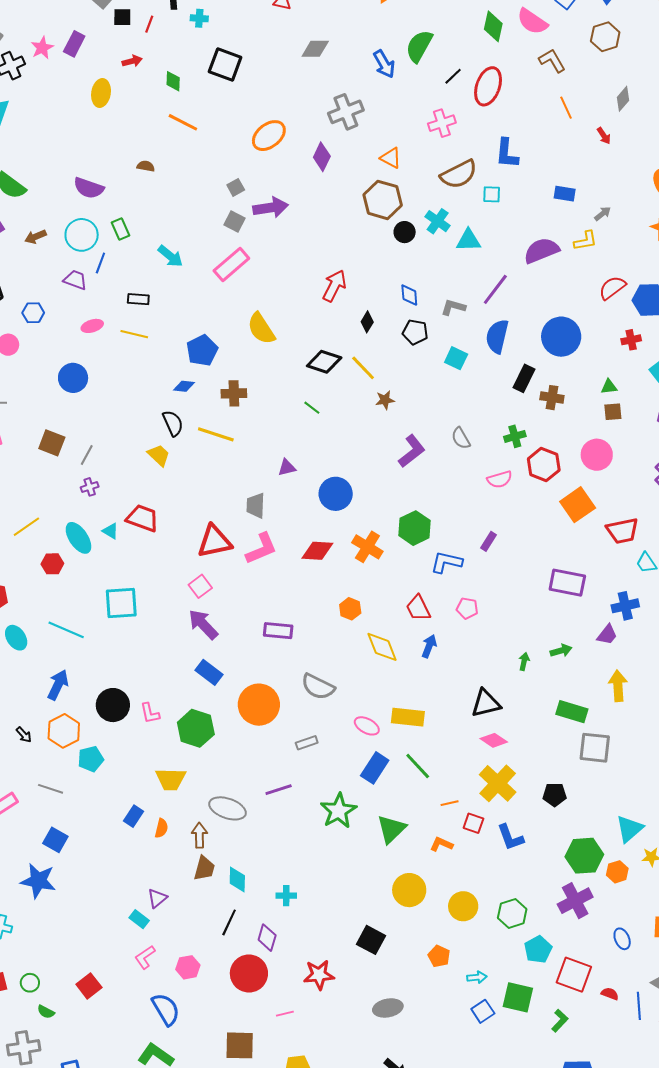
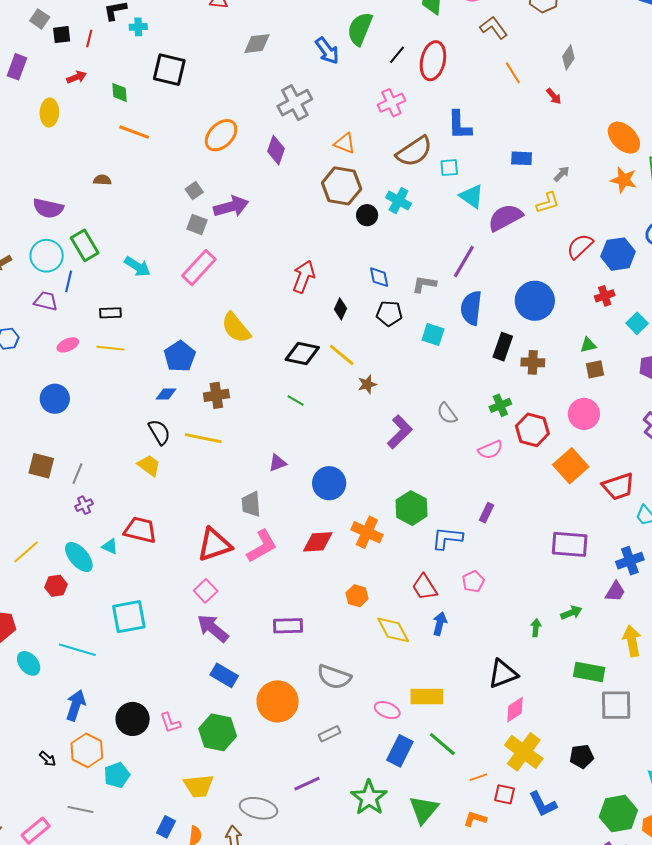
green rectangle: (121, 229) -> (85, 245), size x1.4
cyan triangle: (468, 240) -> (472, 196), moved, turned 44
pink pentagon: (467, 608) -> (473, 582), turned -30
pink diamond: (494, 740) -> (515, 710), turned -60

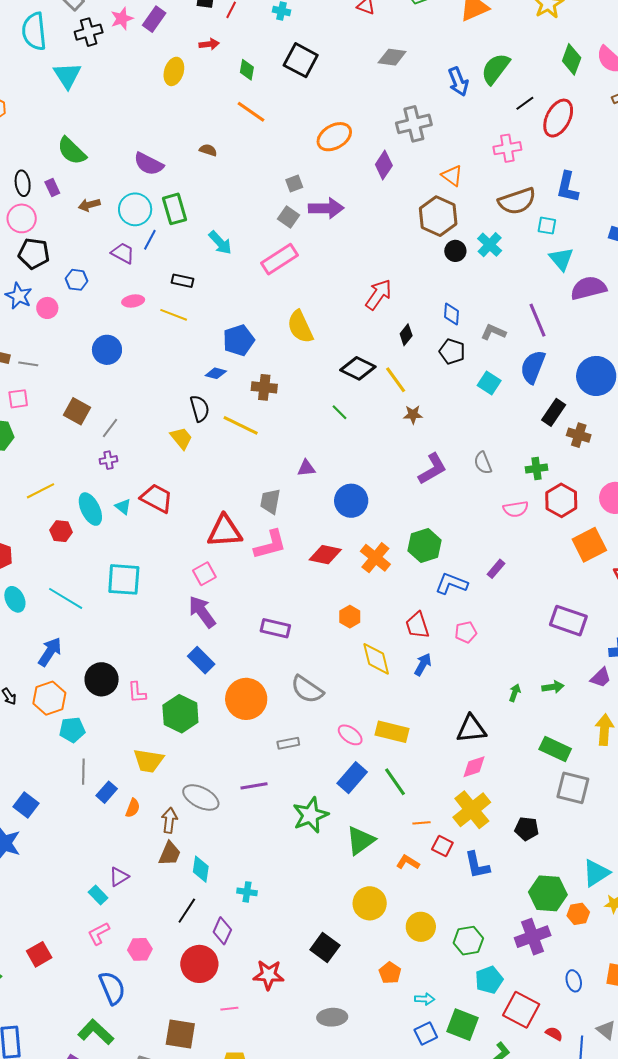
purple line: (464, 262) -> (537, 320), turned -68
gray line: (80, 809) -> (83, 772), moved, turned 65

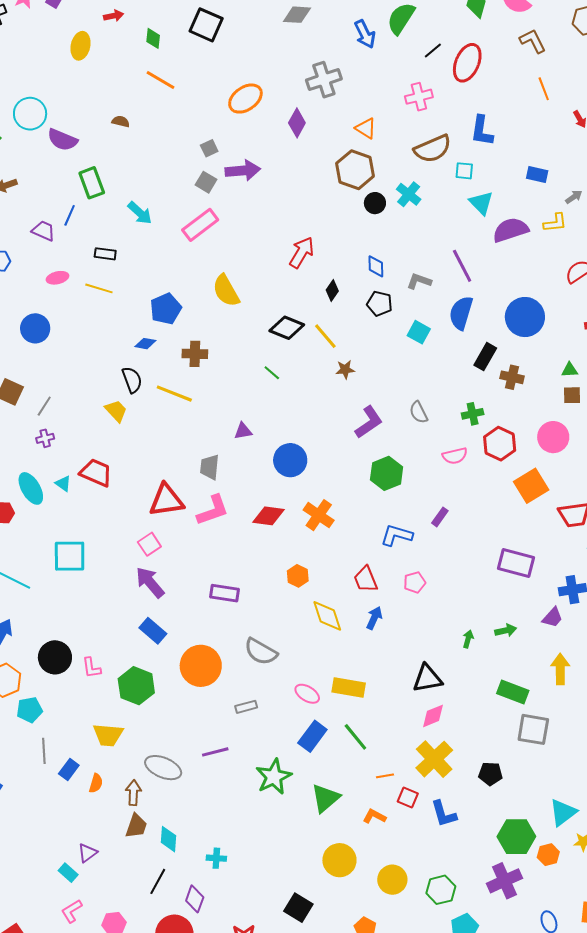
cyan circle: (135, 209) -> (30, 114), moved
green hexagon: (425, 546) -> (387, 473), moved

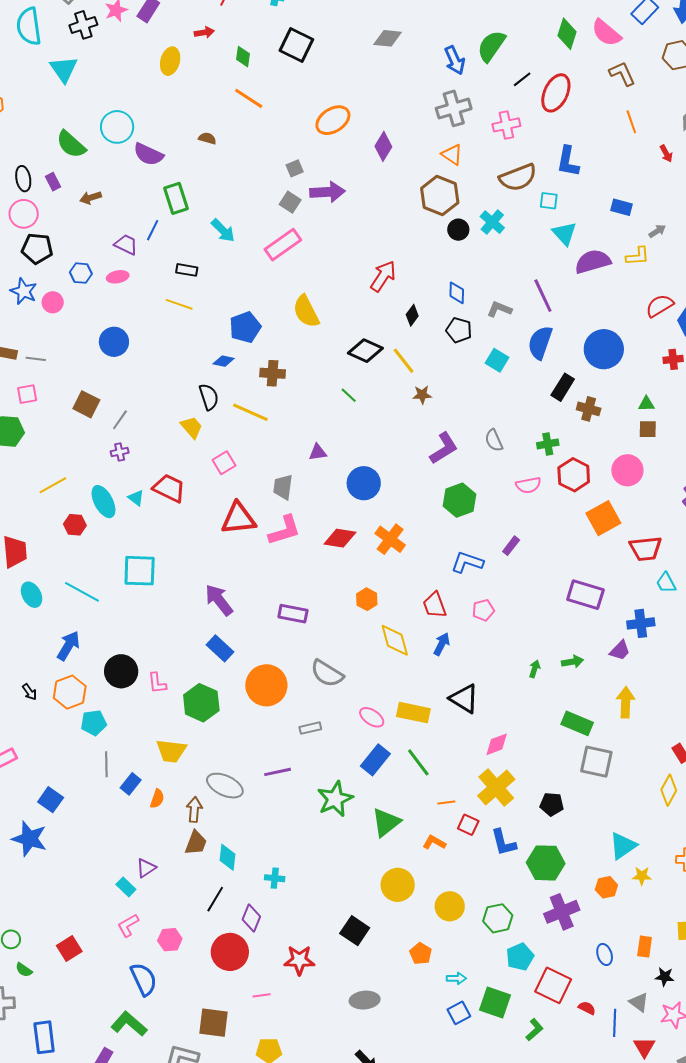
gray cross: (324, 80) -> (454, 108), moved
pink ellipse: (57, 278) -> (118, 277), moved
pink square: (149, 544) -> (224, 463), moved
black triangle: (427, 678) -> (464, 699), moved, turned 40
green hexagon: (516, 837) -> (546, 863), moved

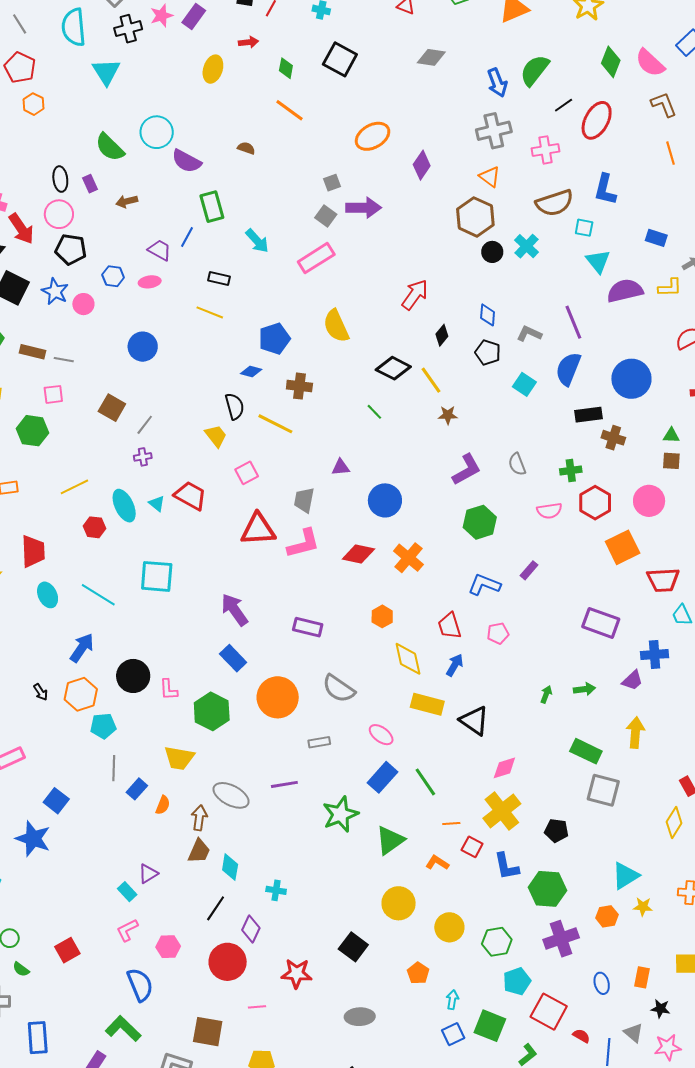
black rectangle: (563, 387) -> (589, 415), turned 48
yellow rectangle: (413, 713) -> (427, 704), moved
cyan arrow: (456, 978) -> (452, 1000), turned -84

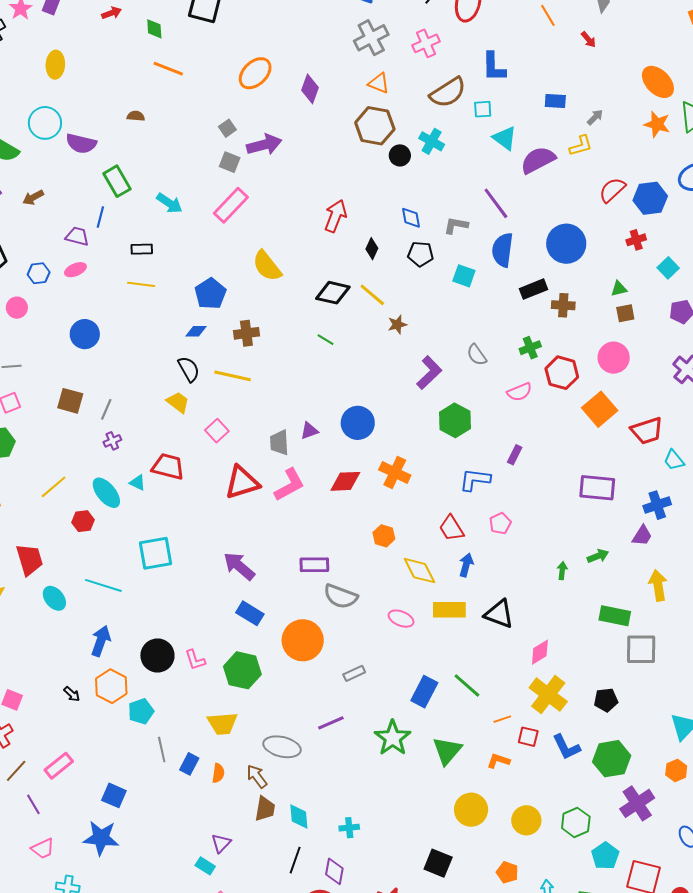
yellow ellipse: (213, 69) -> (55, 65), moved
purple triangle: (341, 467) -> (309, 431), moved
gray semicircle: (339, 689) -> (341, 596), moved
pink ellipse: (381, 735) -> (401, 619), moved
brown arrow: (199, 818) -> (257, 776), turned -30

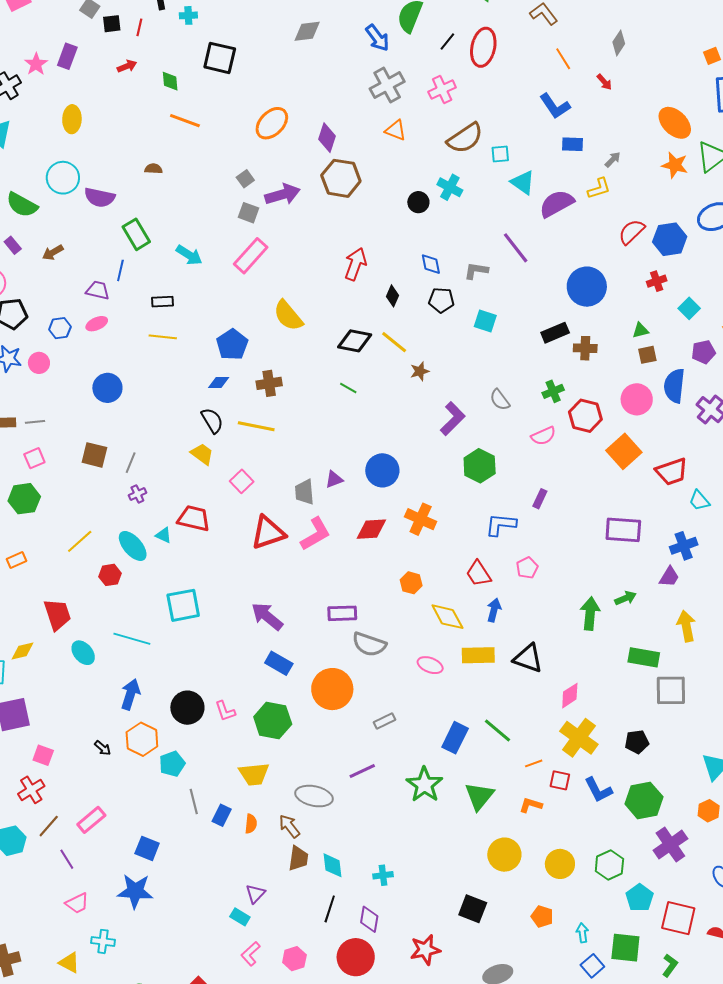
blue L-shape: (494, 67) -> (555, 106), moved, turned -32
brown hexagon: (375, 126) -> (341, 178), moved
blue semicircle: (503, 250) -> (674, 386), moved
green arrow: (562, 571) -> (590, 614), size x1.8

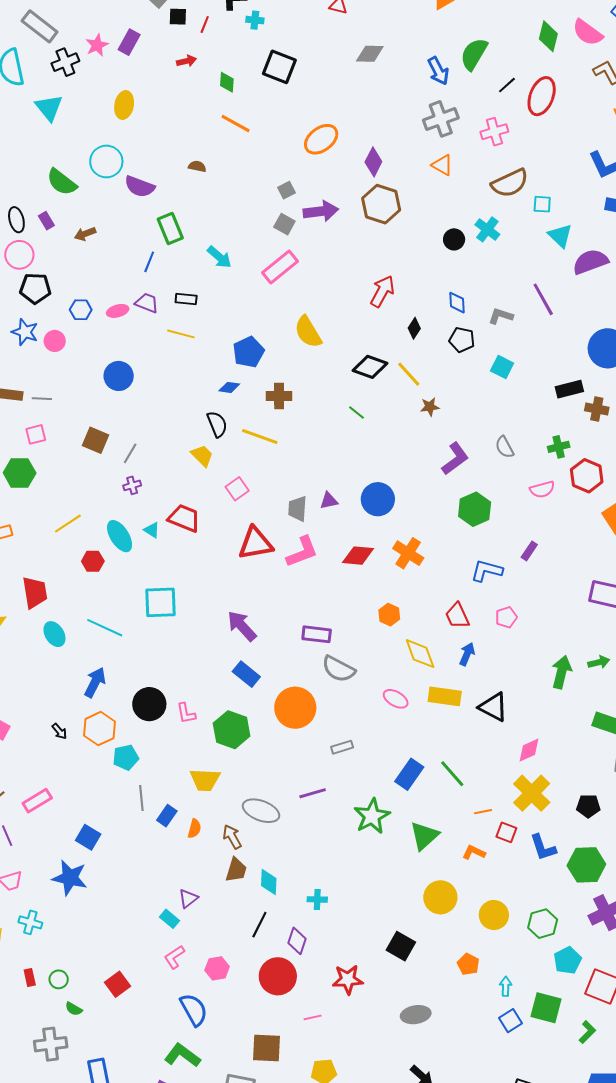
purple trapezoid: (98, 290) -> (147, 303), moved

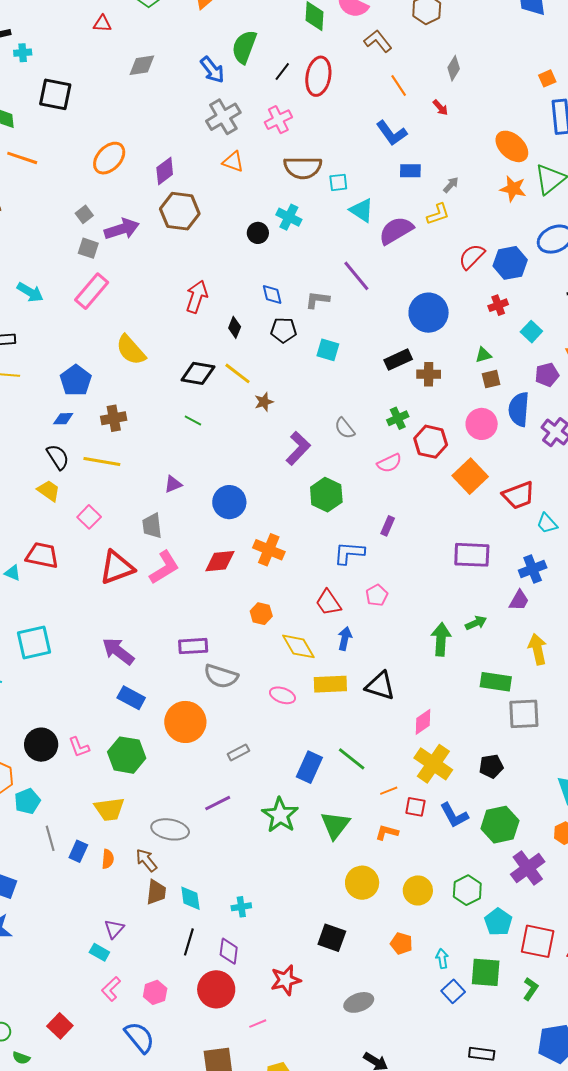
purple diamond: (373, 162) -> (165, 171), turned 36
brown semicircle: (510, 183) -> (303, 168), turned 36
purple triangle: (329, 501) -> (173, 484), moved

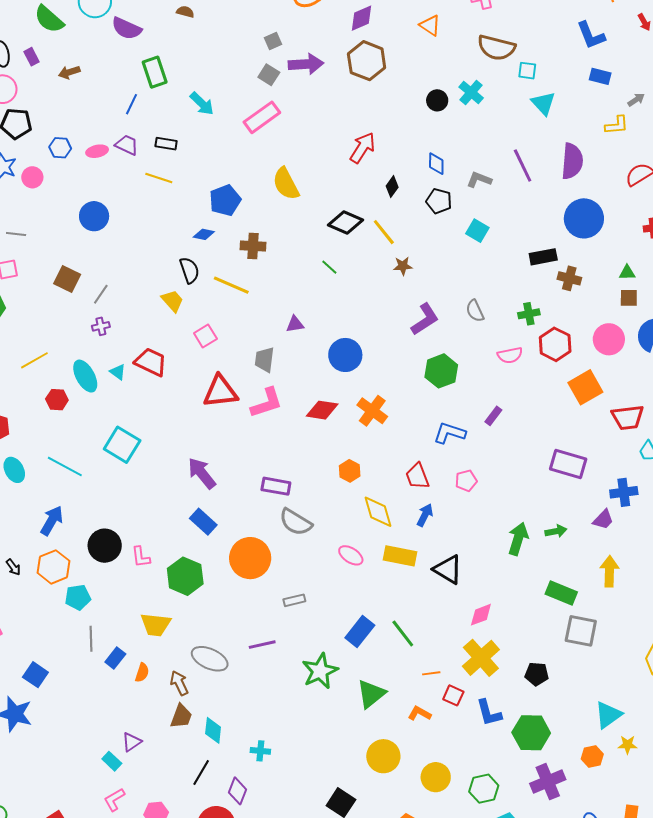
purple semicircle: (396, 230) -> (572, 161), moved, turned 111
cyan square: (34, 643) -> (122, 445), turned 30

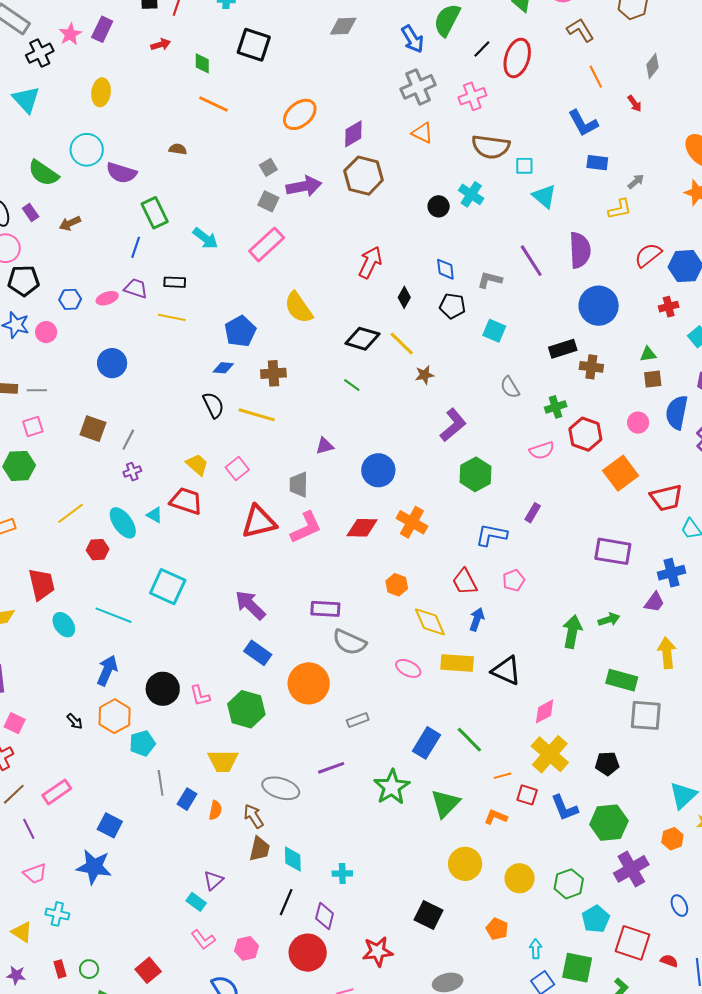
yellow trapezoid: (173, 301) -> (197, 465), moved
gray semicircle: (475, 311) -> (510, 387), moved
pink circle: (609, 339) -> (638, 423), size x0.7
pink L-shape: (114, 800) -> (203, 940), turned -90

